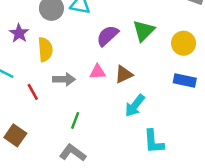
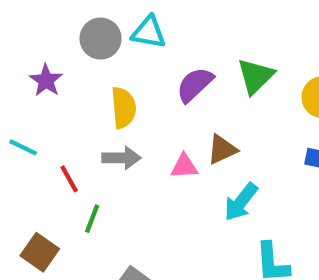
yellow semicircle: (45, 49) -> (124, 108), moved
pink triangle: (98, 72) -> (184, 166), moved
green line: (75, 120) -> (92, 219), moved

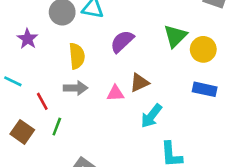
green triangle: (256, 76) -> (175, 36), moved
brown square: (40, 252) -> (22, 132), moved

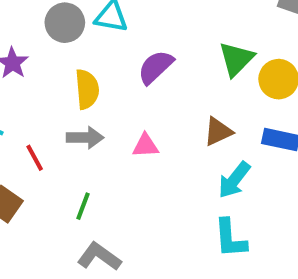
brown triangle: (139, 83) -> (218, 132), moved
cyan arrow: (151, 116) -> (234, 180), moved
green line: (57, 127) -> (83, 206), moved

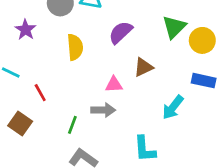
brown triangle: (218, 132) -> (143, 67), moved
gray arrow: (85, 138) -> (103, 110), moved
cyan L-shape: (230, 238) -> (145, 149), moved

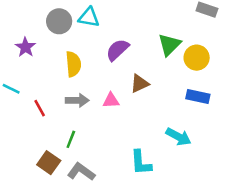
cyan arrow: (173, 107) -> (178, 137), moved, turned -100
gray arrow: (103, 110) -> (77, 100), moved
brown square: (20, 123) -> (49, 163), moved

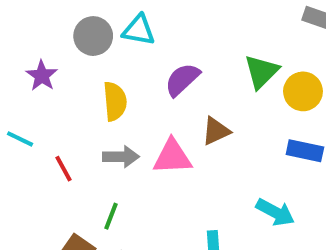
pink triangle: (111, 100) -> (172, 157), size x1.5

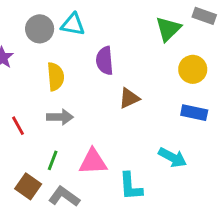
green triangle: (261, 72) -> (168, 29), moved
purple semicircle: (182, 80) -> (105, 61), turned -52
pink triangle: (172, 157) -> (93, 162), moved

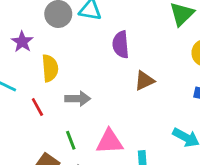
yellow semicircle: (55, 77) -> (50, 68), moved
green line: (53, 160) -> (71, 140), turned -42

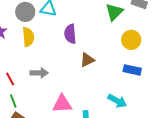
yellow semicircle: (50, 68) -> (28, 37), moved
green line: (71, 140) -> (13, 101), moved

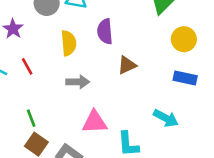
yellow semicircle: (28, 37) -> (69, 43), moved
gray arrow: (39, 73) -> (78, 82), moved
red line: (10, 79) -> (27, 66), moved

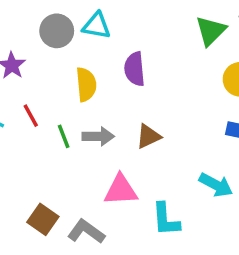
brown triangle: (127, 65) -> (148, 136), moved
green line: (31, 118) -> (64, 136), moved

